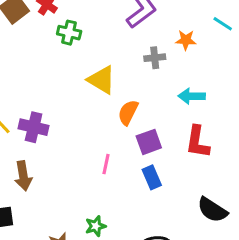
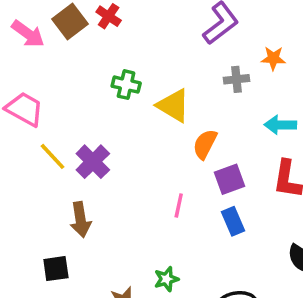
green cross: (69, 33) -> (126, 85), moved
purple cross: (34, 127) -> (93, 162), turned 32

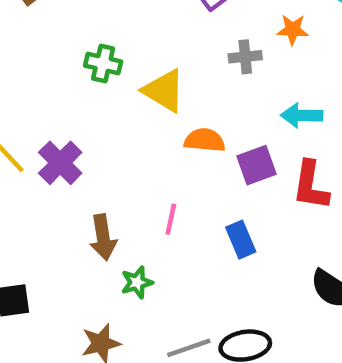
orange semicircle: (205, 144) -> (205, 140), turned 68
purple square: (229, 179) -> (257, 165), moved
brown arrow: (81, 220) -> (103, 237), moved
green star: (166, 279) -> (137, 282), moved

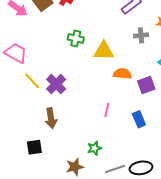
yellow triangle: (164, 91) -> (104, 51), turned -30
brown arrow: (103, 237) -> (51, 118), moved
green star: (137, 282) -> (94, 148), moved

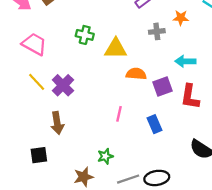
pink trapezoid: (16, 53) -> (34, 44), moved

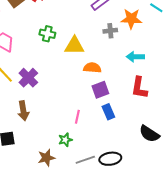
orange star: (181, 18) -> (131, 19), size x1.5
purple square: (162, 86) -> (100, 90), moved
pink line: (119, 114) -> (77, 117), moved

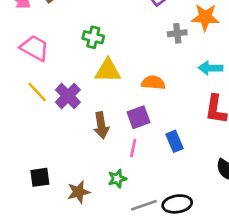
yellow triangle: (74, 46) -> (108, 71), moved
purple square: (100, 90) -> (139, 117), moved
brown arrow: (23, 111) -> (101, 125), moved
brown star: (46, 158) -> (79, 192), moved

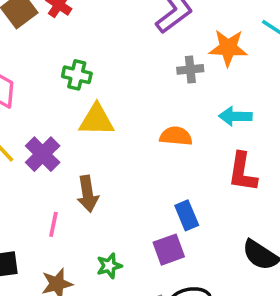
orange semicircle: (153, 83) -> (176, 136), moved
purple square: (139, 117) -> (169, 250), moved
pink line: (133, 148) -> (53, 224), moved

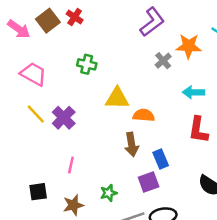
gray cross: (190, 69) -> (163, 61), turned -35
yellow triangle: (97, 120) -> (117, 98), moved
orange semicircle: (176, 136) -> (144, 115), moved
brown arrow: (88, 194) -> (132, 144), moved

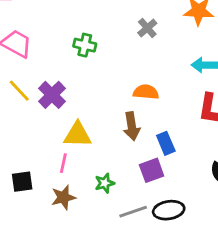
gray cross: (163, 61) -> (147, 28), moved
green cross: (87, 64) -> (85, 45), moved
yellow triangle: (117, 98) -> (78, 135), moved
pink line: (71, 165) -> (63, 163), moved

